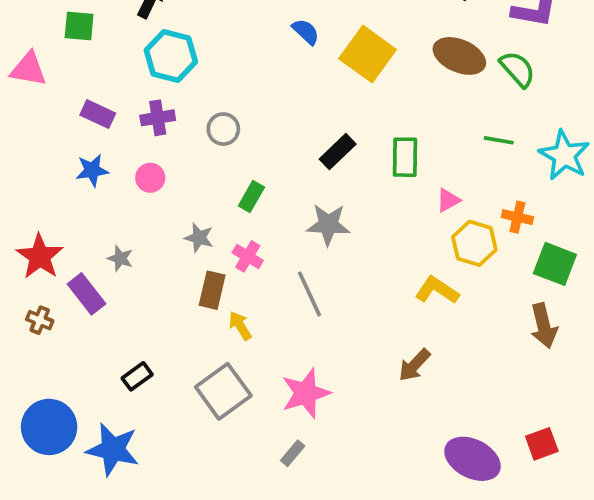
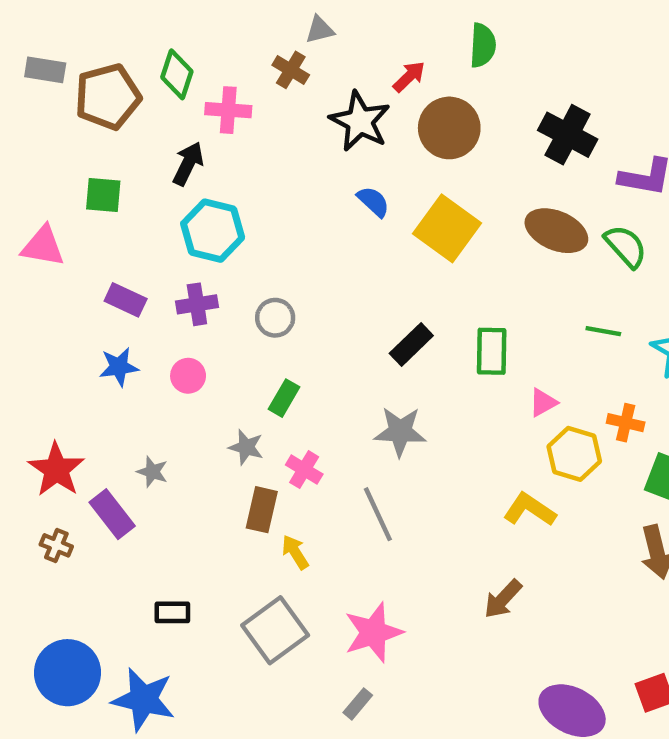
green rectangle: (251, 196) -> (284, 398), moved
black rectangle: (137, 376) -> (172, 612), turned 36

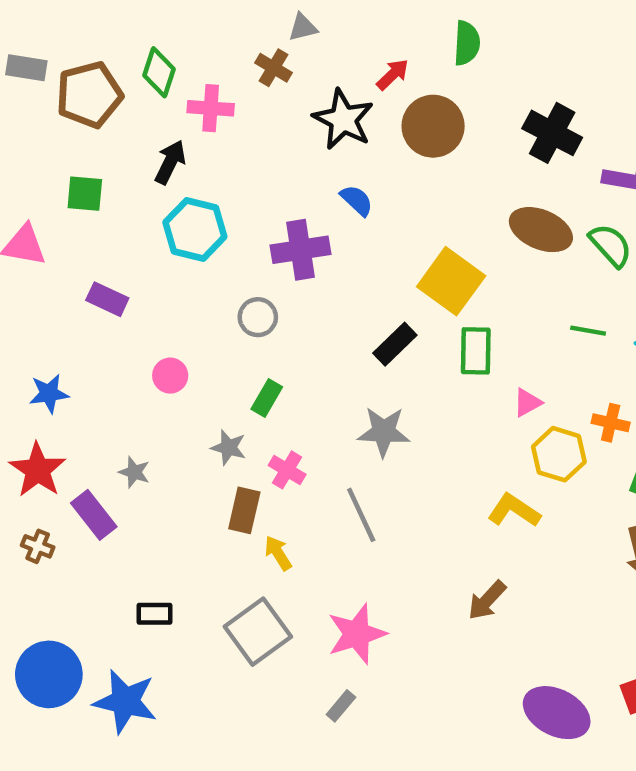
yellow square: (447, 228) -> (451, 281), moved
purple cross: (197, 304) -> (300, 250), moved, size x1.4
blue star: (119, 367) -> (49, 394), moved

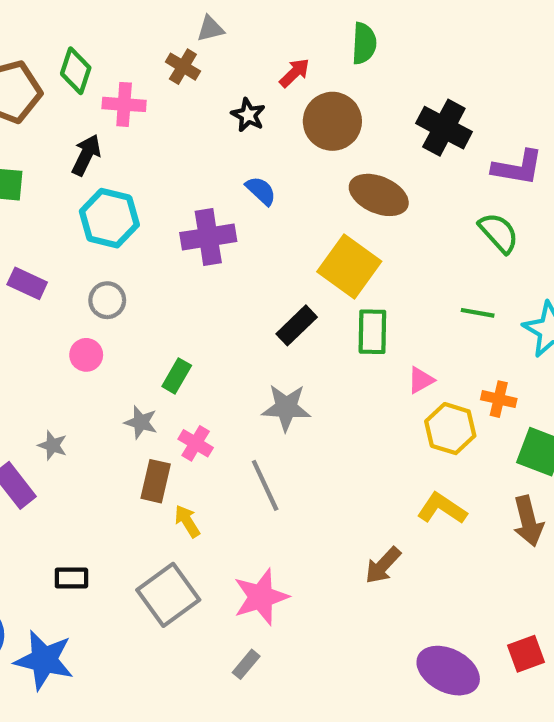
black star: (343, 119) -> (248, 115), size x0.6
brown ellipse: (541, 230) -> (379, 195), moved
gray circle: (258, 317) -> (107, 300), moved
yellow L-shape: (514, 510) -> (442, 509), moved

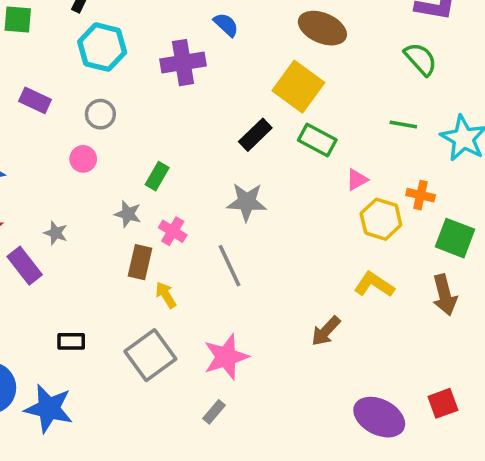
green rectangle: (372, 332) -> (317, 140), turned -63

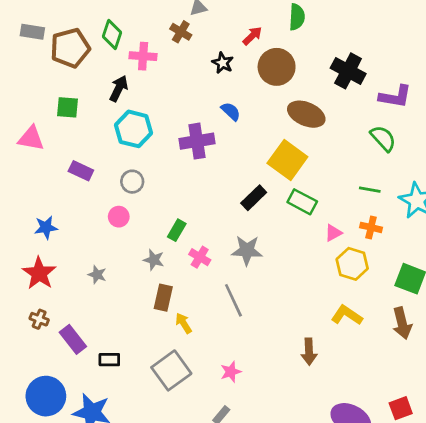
orange cross: (421, 195) -> (371, 227), moved
pink cross: (173, 231) -> (200, 257), moved
purple rectangle: (25, 266) -> (73, 339), moved
brown arrow: (326, 331) -> (309, 352), turned -45
pink star: (226, 357) -> (231, 372), size x0.6

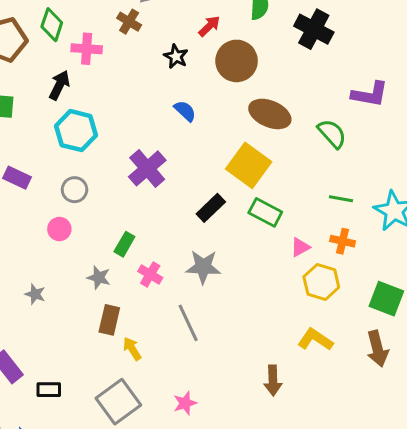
black cross: (348, 71) -> (314, 29), moved
green semicircle: (383, 138) -> (332, 134), moved
purple cross: (197, 141) -> (147, 168), moved, turned -32

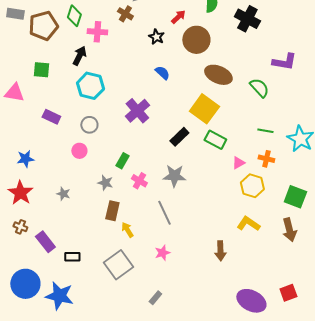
pink star: (185, 403) -> (162, 253), moved

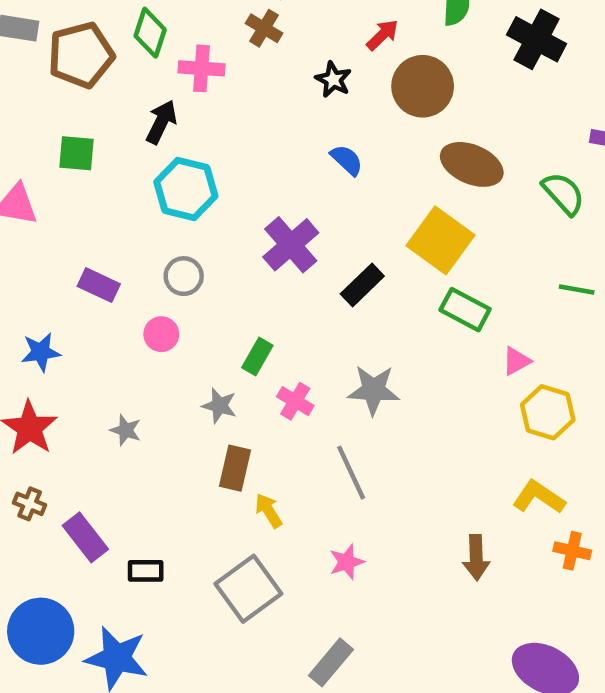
purple rectangle: (51, 117) -> (99, 285), moved
black rectangle: (179, 137) -> (362, 285), moved
orange cross: (266, 159) -> (572, 551), moved
gray rectangle: (155, 298) -> (331, 662), size x1.5

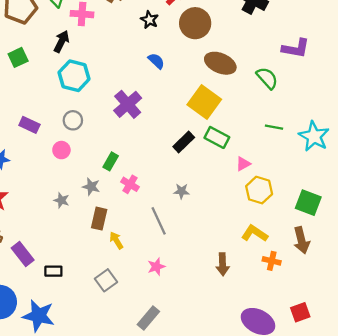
green square: (76, 153) -> (18, 57), turned -30
black rectangle: (362, 285) -> (184, 142), moved
gray star: (373, 390) -> (181, 191), moved, size x0.6
gray star: (126, 430) -> (61, 200), moved
gray square: (248, 589) -> (106, 280), size x0.7

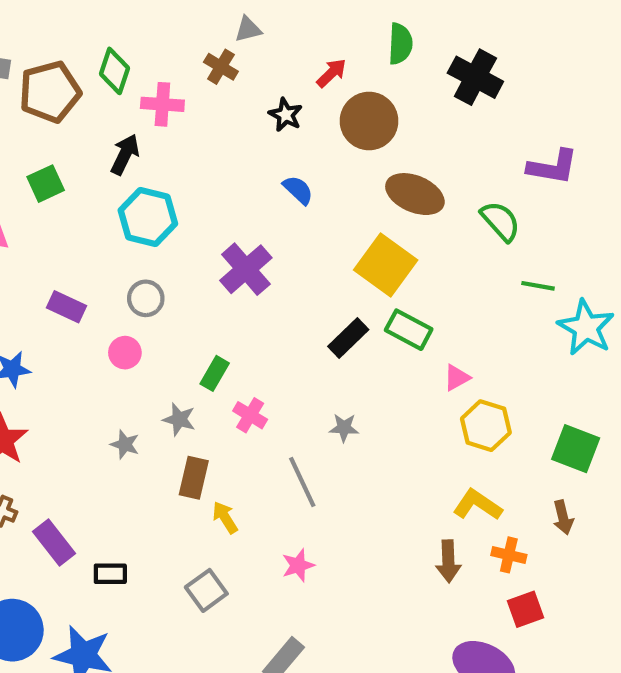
green line: (274, 127) -> (538, 286), moved
brown arrow: (301, 240) -> (563, 517), size x0.7
brown arrow: (223, 264) -> (448, 561), moved
red square: (300, 312) -> (526, 609), moved

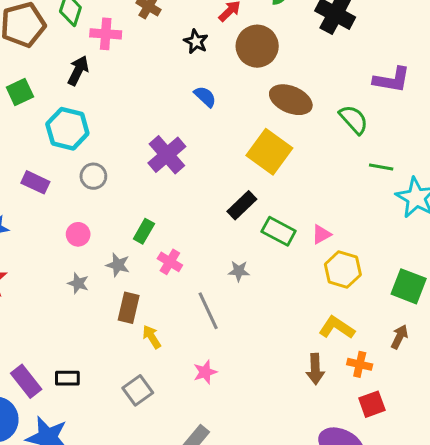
cyan hexagon: (148, 217) -> (67, 129), moved
green rectangle: (409, 330) -> (279, 231), moved
pink circle: (125, 353) -> (78, 234), moved
brown arrow: (563, 517) -> (399, 337), turned -140
purple rectangle: (54, 542) -> (26, 381), moved

